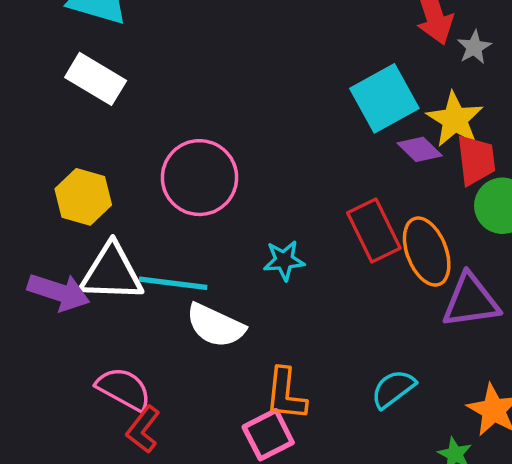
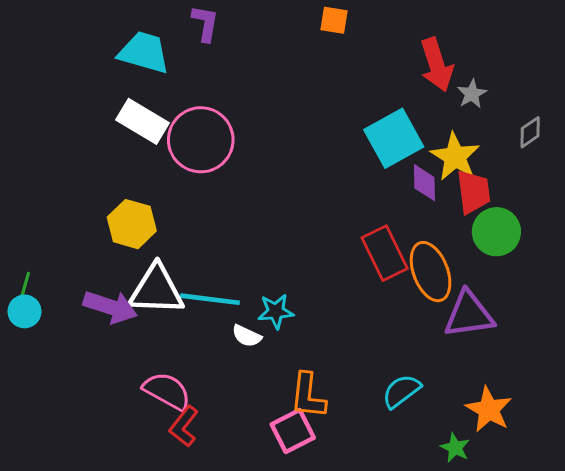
purple diamond: (420, 149) -> (424, 183), turned 45
pink circle: (199, 178) -> (201, 140), moved
cyan star: (284, 260) -> (276, 311), moved
white semicircle: (215, 325) -> (247, 336), size x0.6

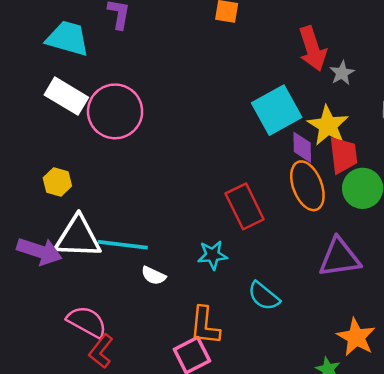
yellow hexagon: (132, 224) -> (57, 182), size x0.7
red rectangle: (385, 253) -> (245, 206), moved
orange ellipse: (431, 272) -> (307, 186), moved
cyan star: (276, 311) -> (213, 255), moved
cyan semicircle: (401, 391) -> (264, 296), moved, turned -104

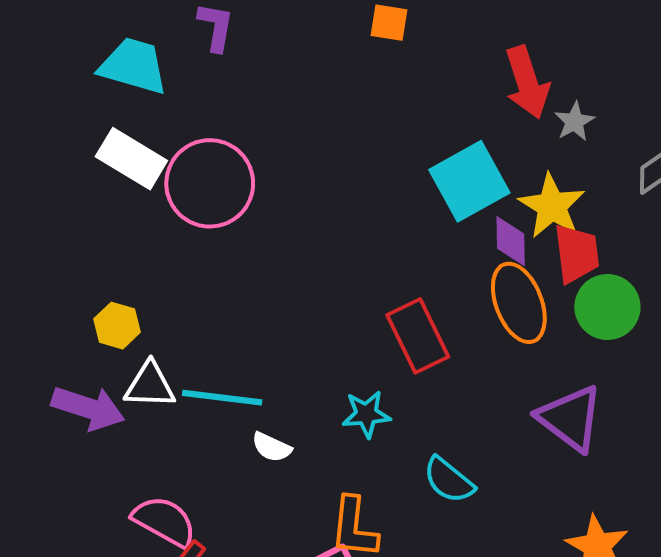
yellow hexagon: (57, 182) -> (117, 326), moved
white triangle: (78, 237) -> (150, 385), size x0.7
purple triangle: (339, 258) -> (570, 418), turned 45

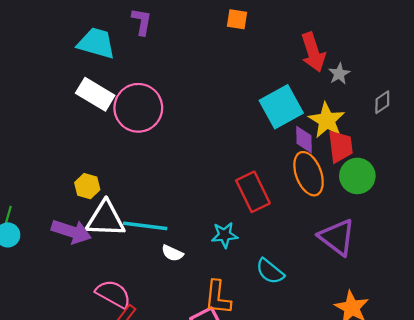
white triangle: (150, 385) -> (105, 219), size x1.4

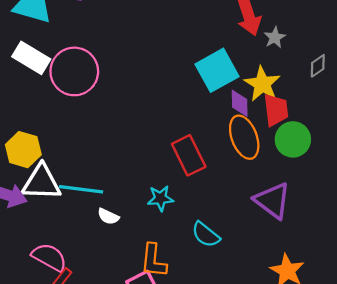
yellow hexagon: (87, 186) -> (23, 150), size x1.4

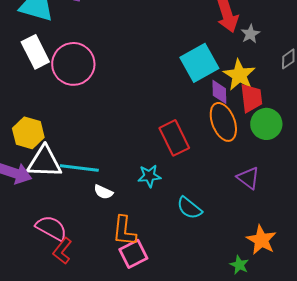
white rectangle: (31, 58) -> (35, 52), turned 32
purple triangle: (272, 201) -> (248, 178), size x0.7
orange L-shape: (154, 261) -> (124, 231), moved

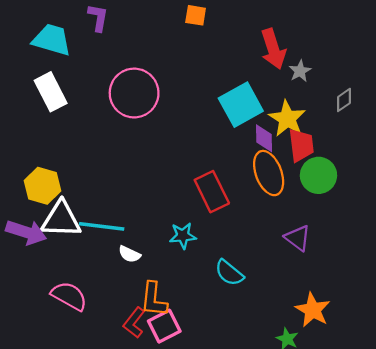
pink circle: (73, 64) -> (134, 93), moved
red L-shape: (62, 251) -> (134, 323), moved

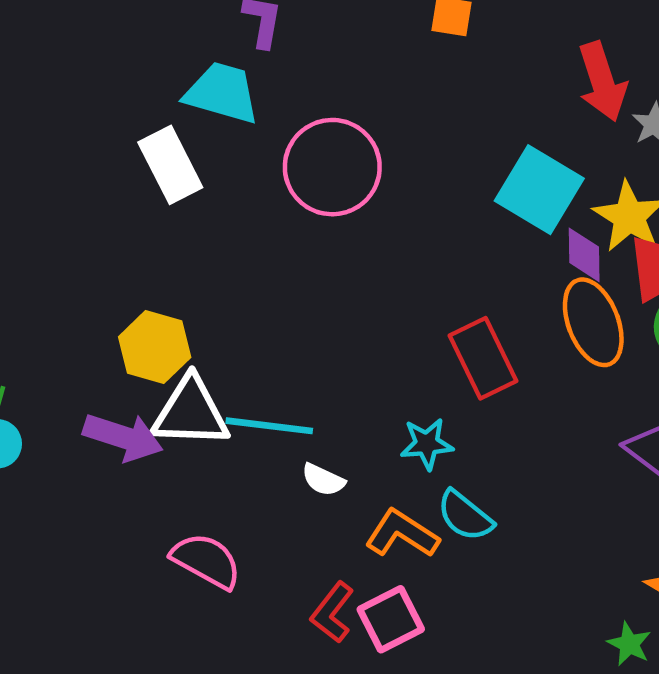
cyan trapezoid: (52, 40) -> (222, 93), moved
cyan square: (241, 105) -> (539, 190), turned -30
cyan semicircle: (229, 273) -> (465, 516), moved
orange L-shape: (154, 299) -> (402, 534), moved, turned 117

